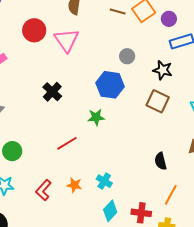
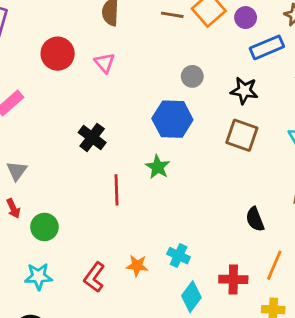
pink triangle: (67, 40) -> (105, 63), size x0.6
green star: (96, 117) -> (158, 167), turned -30
red line: (67, 143) -> (117, 190), moved, turned -55
red cross: (141, 213) -> (233, 279), moved

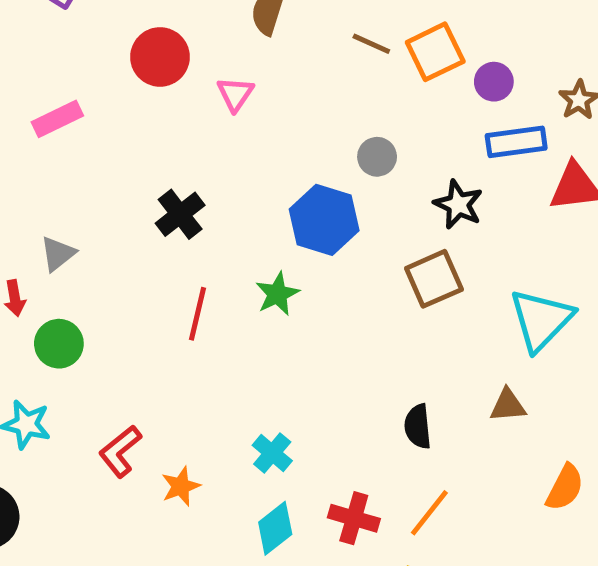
brown square: (242, 135) -> (434, 279), turned 32
gray triangle: (17, 171) -> (58, 254), moved
orange star: (137, 266) -> (181, 486), moved, turned 30

